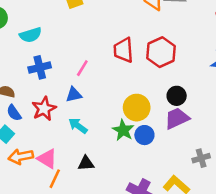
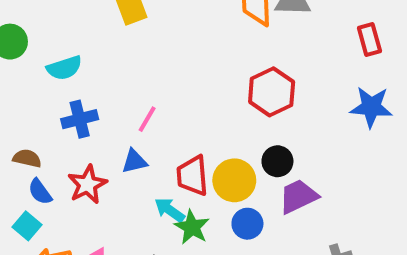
red trapezoid: (123, 50) -> (192, 176), moved
black circle: (177, 96) -> (277, 161), moved
cyan arrow: (78, 126) -> (170, 210), moved
green star: (123, 130) -> (192, 227), moved

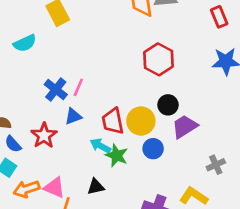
cyan semicircle: (64, 68) -> (25, 43), moved
blue cross: (80, 119) -> (56, 89), moved, turned -30

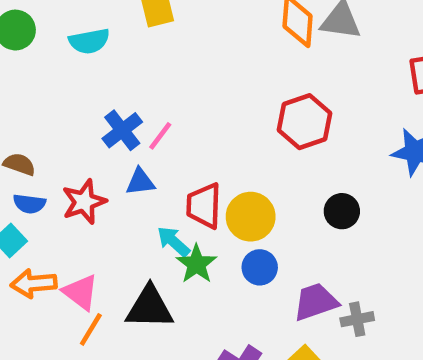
black circle: (168, 105) -> (342, 211), moved
purple trapezoid: (185, 127) -> (316, 302), moved
blue semicircle: (13, 144) -> (29, 204), turned -54
black triangle: (96, 187) -> (149, 307), size x1.6

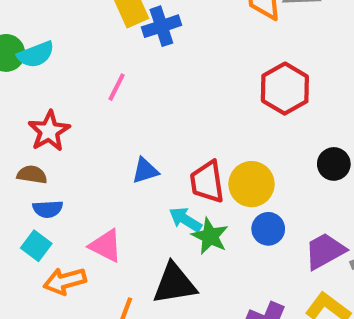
cyan semicircle: (89, 41) -> (36, 54), moved
blue cross: (122, 130) -> (161, 26), moved, turned 30
pink line: (160, 136) -> (117, 87), moved
red star: (84, 202) -> (49, 131), moved
pink triangle: (81, 292) -> (106, 246), moved

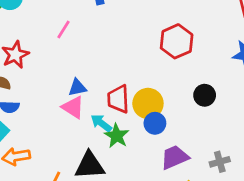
blue circle: (268, 229) -> (155, 123), moved
pink triangle: (106, 246) -> (73, 107), moved
purple trapezoid: (325, 251) -> (175, 157), moved

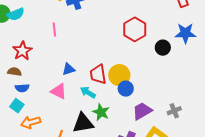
pink line: (63, 29) -> (54, 29), turned -32
black circle: (205, 95) -> (163, 48), moved
pink triangle: (73, 107) -> (59, 91), moved
green star: (117, 136) -> (101, 112), moved

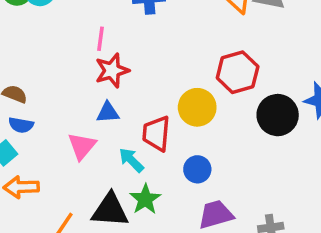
black circle: (163, 48) -> (278, 115), size x1.5
red star: (22, 51) -> (112, 71), moved
yellow circle: (119, 75) -> (197, 107), moved
pink triangle: (59, 91) -> (82, 146), turned 30

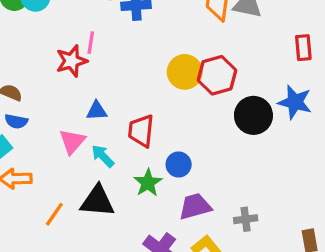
red star: (112, 71) -> (72, 61), moved
yellow circle: (197, 107) -> (185, 72), moved
cyan arrow: (131, 160) -> (103, 156), moved
green star: (145, 199) -> (148, 183), moved

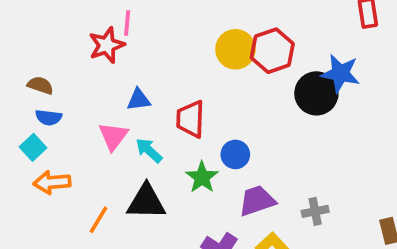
blue star: (295, 102) -> (340, 73), moved

